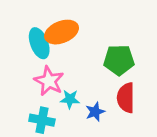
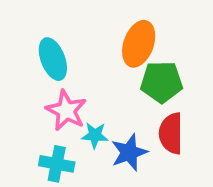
orange ellipse: (62, 32) -> (139, 44), moved, turned -48
blue star: (95, 112) -> (129, 152), size x1.4

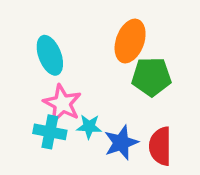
red semicircle: (171, 133) -> (160, 146), moved
cyan cross: (57, 164) -> (50, 132), moved

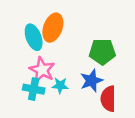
orange ellipse: (130, 41) -> (53, 28), moved
blue star: (121, 143) -> (91, 81), moved

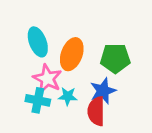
orange ellipse: (53, 28) -> (72, 54), moved
red semicircle: (108, 99) -> (96, 111), moved

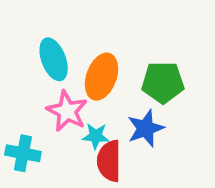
cyan cross: (38, 100) -> (23, 153), moved
red semicircle: (96, 111) -> (109, 161), moved

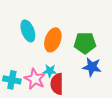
pink star: (67, 111) -> (35, 79), moved
blue star: (146, 128) -> (92, 67), moved, turned 30

